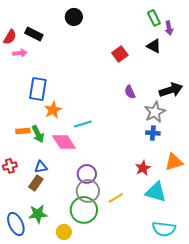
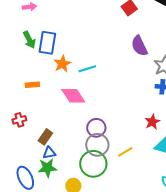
purple semicircle: (130, 92) -> (139, 46), size x1.5
cyan line: (83, 124) -> (87, 69), moved
green arrow: (38, 134) -> (29, 40), moved
blue triangle: (41, 167) -> (49, 153), moved

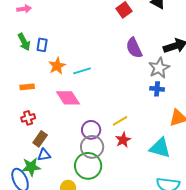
blue rectangle: (47, 43) -> (42, 45), size x0.6
red cross: (19, 120) -> (28, 118), moved
red star: (152, 122) -> (123, 140), moved
yellow line: (125, 152) -> (120, 121), moved
green star: (47, 168) -> (31, 167), moved

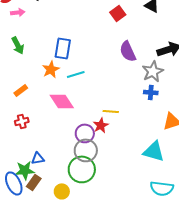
blue rectangle: (42, 45) -> (63, 48), moved, size x1.5
orange rectangle: (27, 87) -> (21, 90), turned -32
yellow line: (120, 121) -> (111, 111), moved, turned 35
brown rectangle: (40, 139) -> (34, 182), moved
red star: (123, 140) -> (101, 125), moved

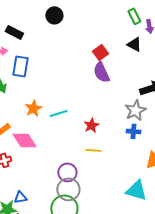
blue rectangle: (63, 48) -> (20, 66), moved
purple semicircle: (128, 51) -> (101, 72), moved
pink diamond: (62, 101) -> (24, 140), moved
red star: (101, 125) -> (91, 125), moved

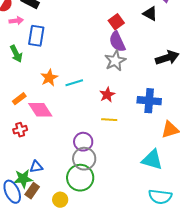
gray star: (135, 110) -> (115, 61), moved
blue cross: (133, 131) -> (149, 101), size x1.6

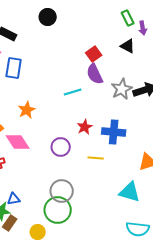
gray star: (115, 61) -> (122, 89), moved
cyan line: (74, 83) -> (73, 92), moved
blue cross: (149, 101) -> (114, 132), moved
yellow line: (109, 120) -> (96, 158), moved
purple circle: (83, 142) -> (61, 147), moved

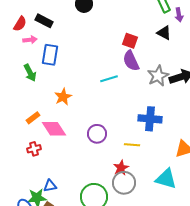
red square: (94, 54) -> (130, 41), turned -35
red star: (85, 127) -> (121, 168), moved
gray circle: (62, 191) -> (124, 183), moved

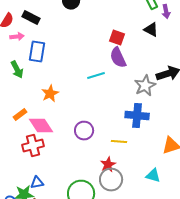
gray star: (158, 76) -> (145, 86), moved
red cross: (34, 149) -> (33, 146), moved, size x1.5
cyan triangle: (166, 179) -> (153, 176), size x0.7

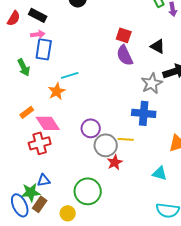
black triangle: (151, 30) -> (158, 46), moved
pink arrow: (17, 37) -> (38, 34), moved
cyan line: (96, 76) -> (70, 75), moved
gray circle: (111, 180) -> (106, 145), moved

